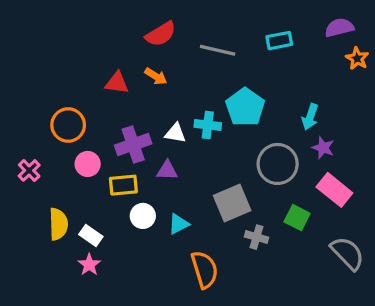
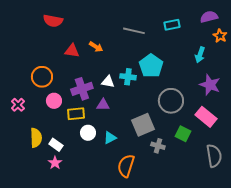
red semicircle: (161, 34) -> (53, 21), moved, turned 42
cyan arrow: (310, 117) -> (200, 55), moved
purple star: (323, 148) -> (210, 85), moved, size x1.5
gray semicircle: (347, 253) -> (214, 156), turned 35
orange semicircle: (205, 270) -> (126, 166), turned -145

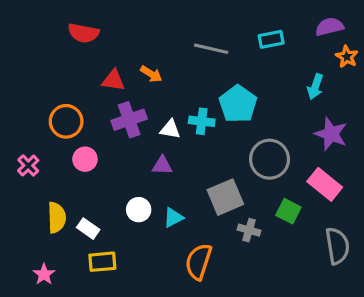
purple cross: (82, 89) -> (129, 120), moved
yellow rectangle: (76, 114) -> (102, 262), moved
pink star: (55, 163) -> (44, 274), moved

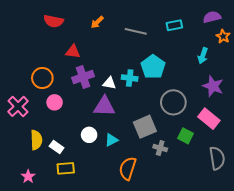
orange arrow: (151, 74) -> (97, 22), moved, turned 104
pink cross: (28, 165) -> (18, 106), size x1.5
purple triangle: (162, 165) -> (104, 106), size x1.6

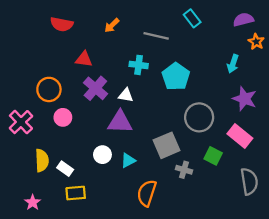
cyan rectangle: (174, 25) -> (192, 18), moved, turned 63
purple cross: (83, 77) -> (95, 88), turned -30
cyan cross: (130, 78) -> (139, 65), moved

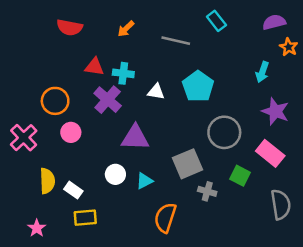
cyan cross: (139, 65) -> (123, 73), moved
white triangle: (126, 95) -> (156, 92), moved

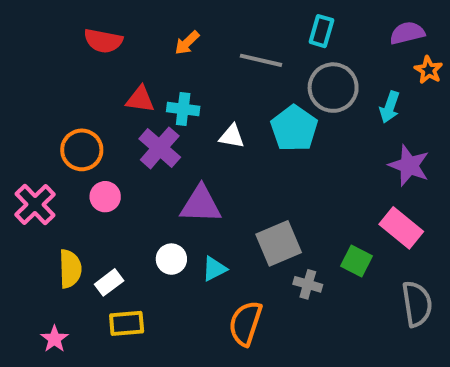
cyan rectangle: (216, 21) -> (321, 31), turned 54
gray circle: (224, 132) -> (333, 88), moved
white rectangle: (73, 190) -> (109, 282), turned -72

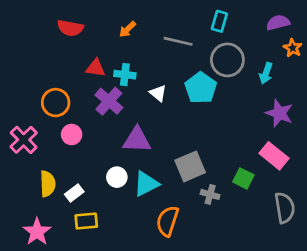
white triangle: (232, 136) -> (158, 93), turned 30
cyan triangle: (214, 269) -> (146, 184), size x1.5
pink star: (54, 339) -> (37, 232), size x1.5

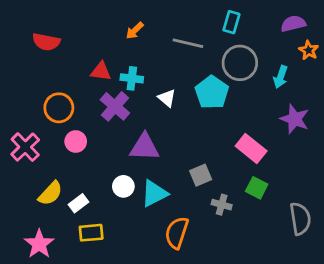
red semicircle: (70, 28) -> (46, 42), moved
pink rectangle: (274, 156) -> (251, 149), moved
gray square: (190, 166) -> (201, 175), size x0.7
yellow semicircle: (48, 184) -> (50, 193), turned 45

